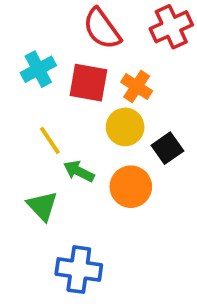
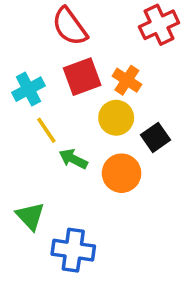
red semicircle: (102, 29) -> (70, 27), moved
cyan cross: (38, 69) -> (28, 89), moved
red square: (88, 83) -> (82, 77), turned -30
green triangle: (42, 206) -> (30, 216), moved

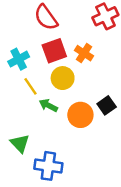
yellow circle: (116, 118) -> (63, 78), moved
black square: (156, 137) -> (107, 105), moved

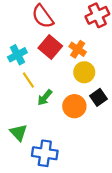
red square: (54, 51) -> (50, 47), turned -30
yellow circle: (63, 78) -> (84, 72), moved
green arrow: (48, 105) -> (45, 97), turned -77

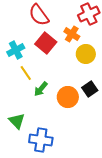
orange cross: (78, 49) -> (72, 34), moved
yellow circle: (84, 72) -> (86, 54), moved

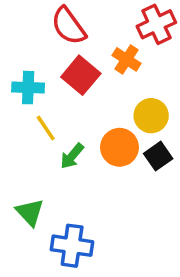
cyan cross: (16, 50) -> (28, 88), turned 30
yellow circle: (86, 54) -> (151, 116), moved
orange circle: (68, 97) -> (119, 147), moved

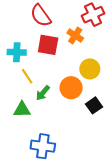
red square: (81, 75) -> (48, 45), turned -30
black square: (158, 156) -> (94, 105), moved
green triangle: (30, 212) -> (22, 110), moved, turned -48

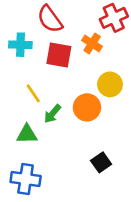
cyan cross: (17, 52) -> (20, 45), moved
black square: (94, 105) -> (101, 162), moved
blue cross: (43, 146) -> (26, 179), moved

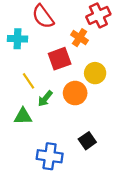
red square: (59, 55) -> (60, 59), moved, turned -30
blue cross: (26, 179) -> (50, 156), moved

